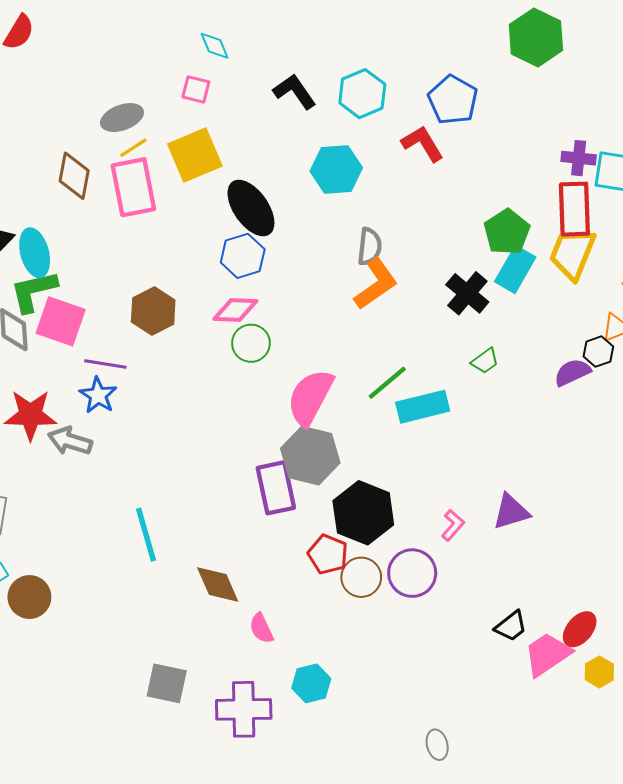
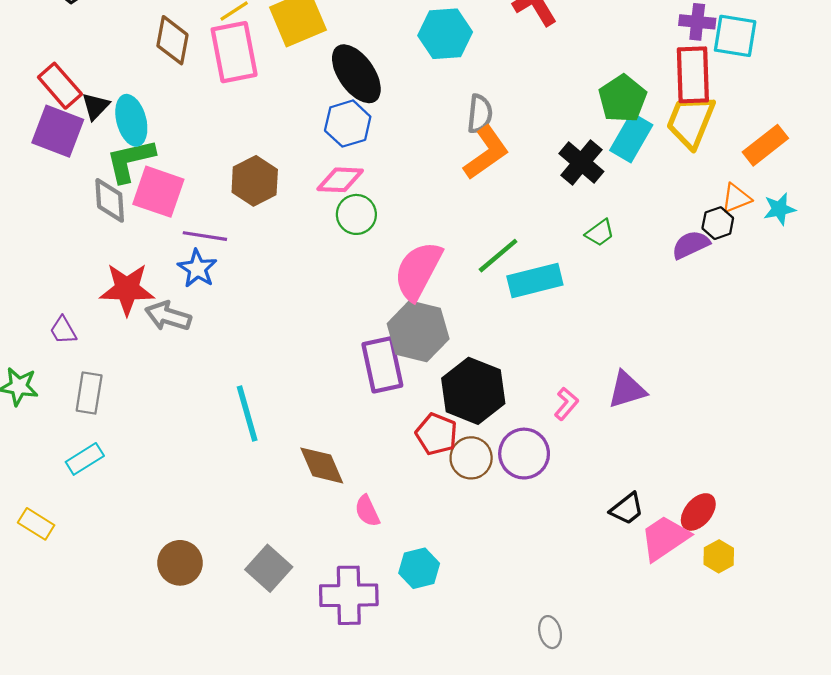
brown circle: (29, 597) -> (180, 563), moved
gray square: (167, 683) -> (269, 568), turned 30

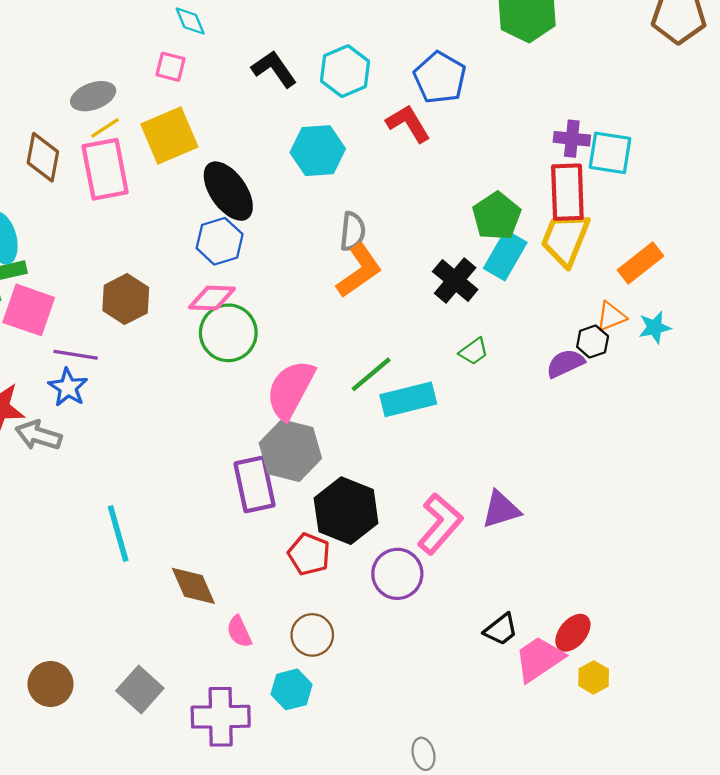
green circle: (356, 214) -> (228, 333), size x1.4
pink L-shape: (566, 404) -> (440, 524), size x1.8
brown circle: (471, 458) -> (312, 635), moved

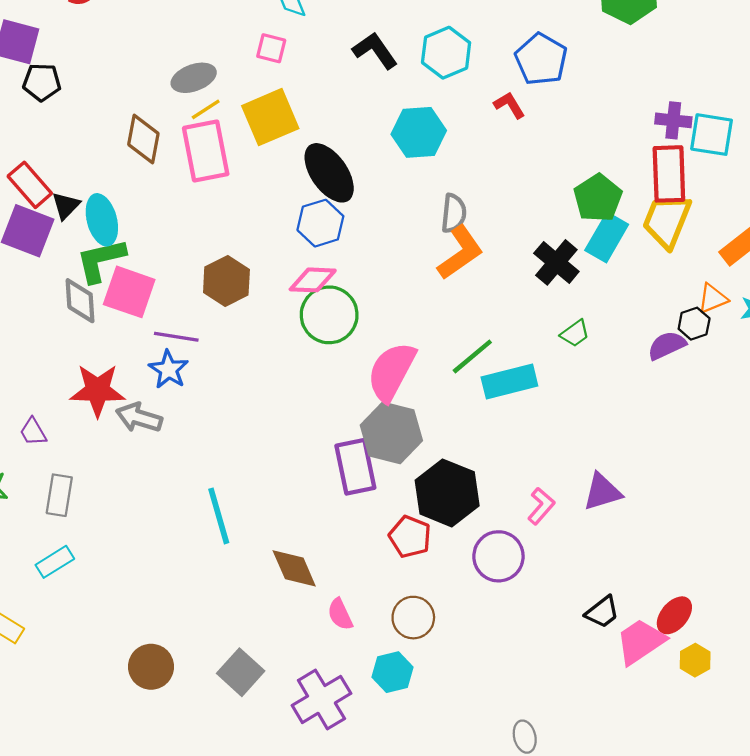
red L-shape: (408, 123) -> (509, 105), size x0.7
pink L-shape: (440, 524) -> (541, 506), size x0.6
purple cross: (221, 717) -> (321, 699), turned -30

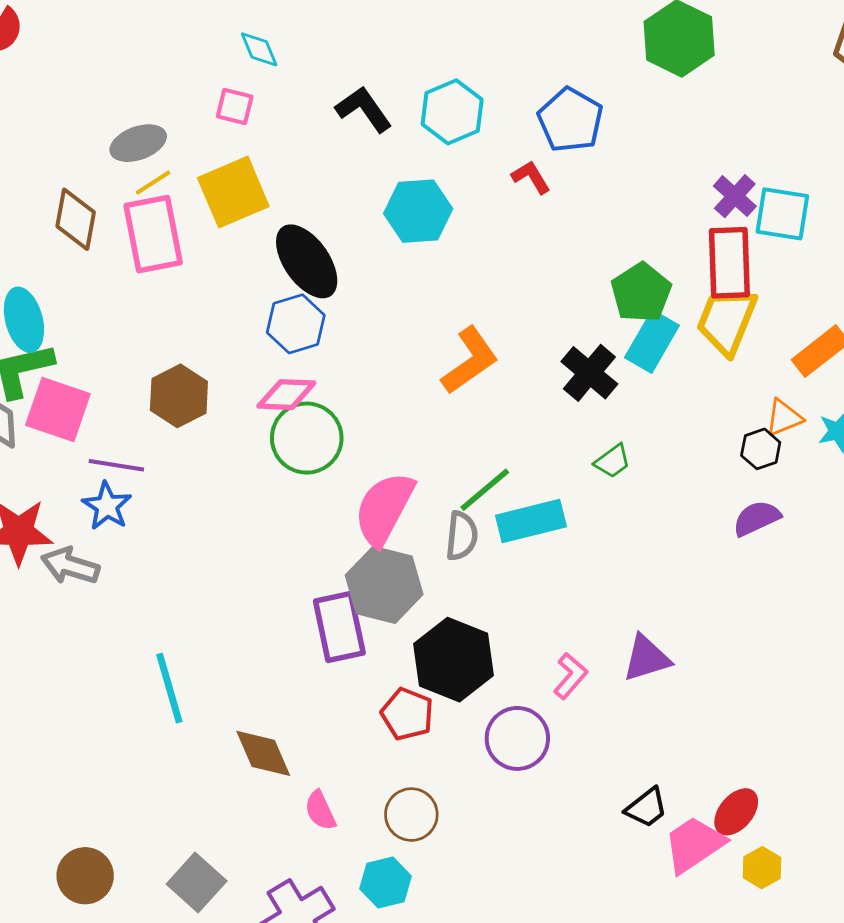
purple cross: (673, 120) -> (735, 196), turned 36
gray semicircle: (454, 213) -> (462, 536), moved
purple semicircle: (667, 345) -> (757, 518), moved

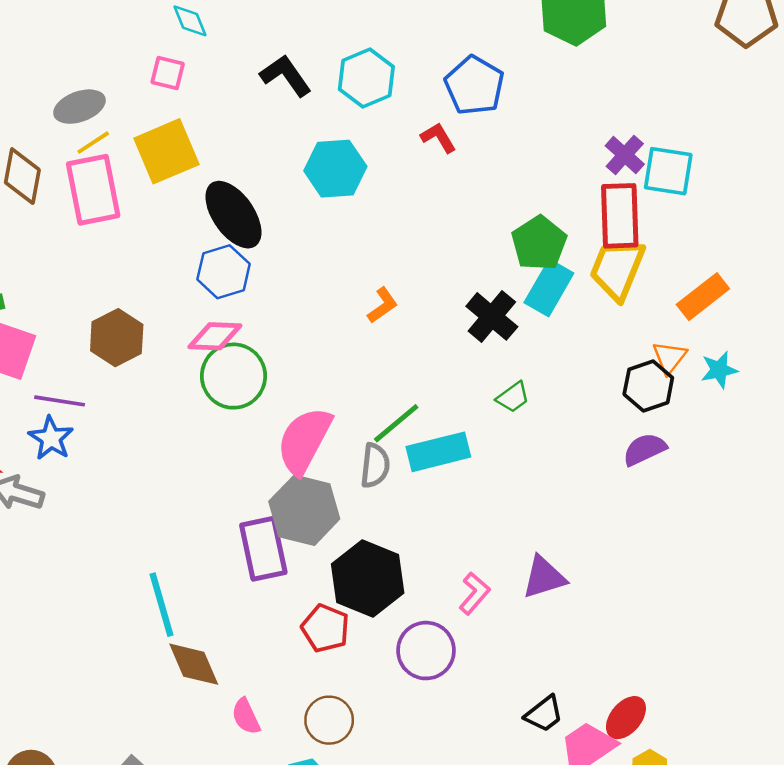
orange L-shape: (470, 361) -> (383, 305), size x0.6
orange triangle: (784, 418) -> (669, 357), turned -30
black hexagon: (761, 449) -> (648, 386), size x1.4
cyan line: (169, 688) -> (161, 605), moved

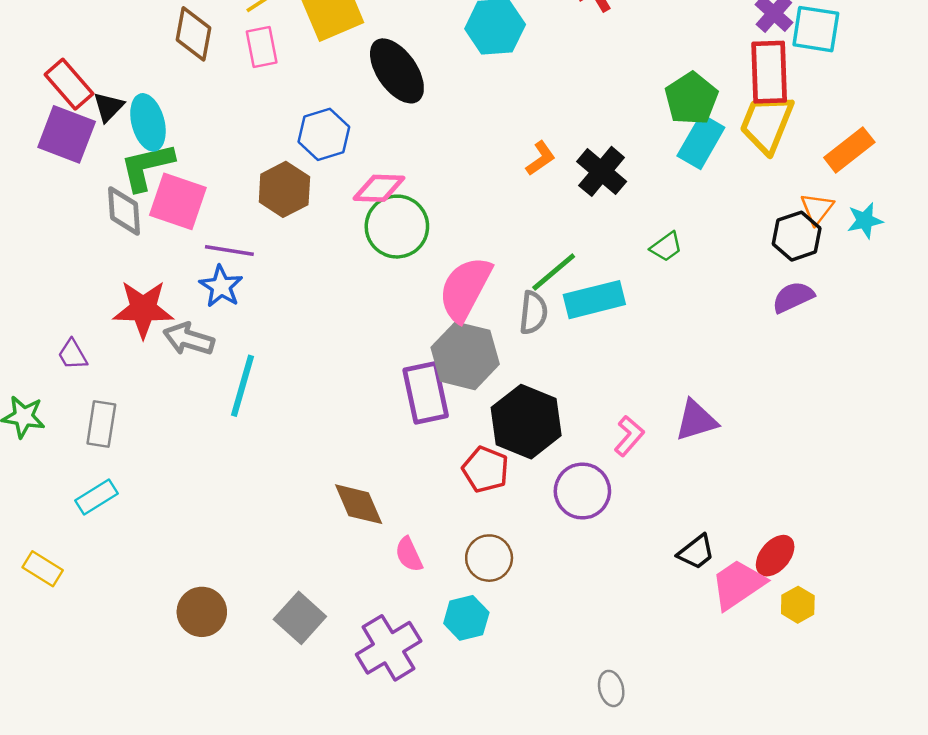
pink rectangle: (93, 190) -> (262, 47), size x0.6
blue hexagon: (224, 272) -> (324, 134), moved
black cross: (492, 316) -> (602, 171), moved
cyan line: (161, 605) -> (243, 386), moved, turned 32

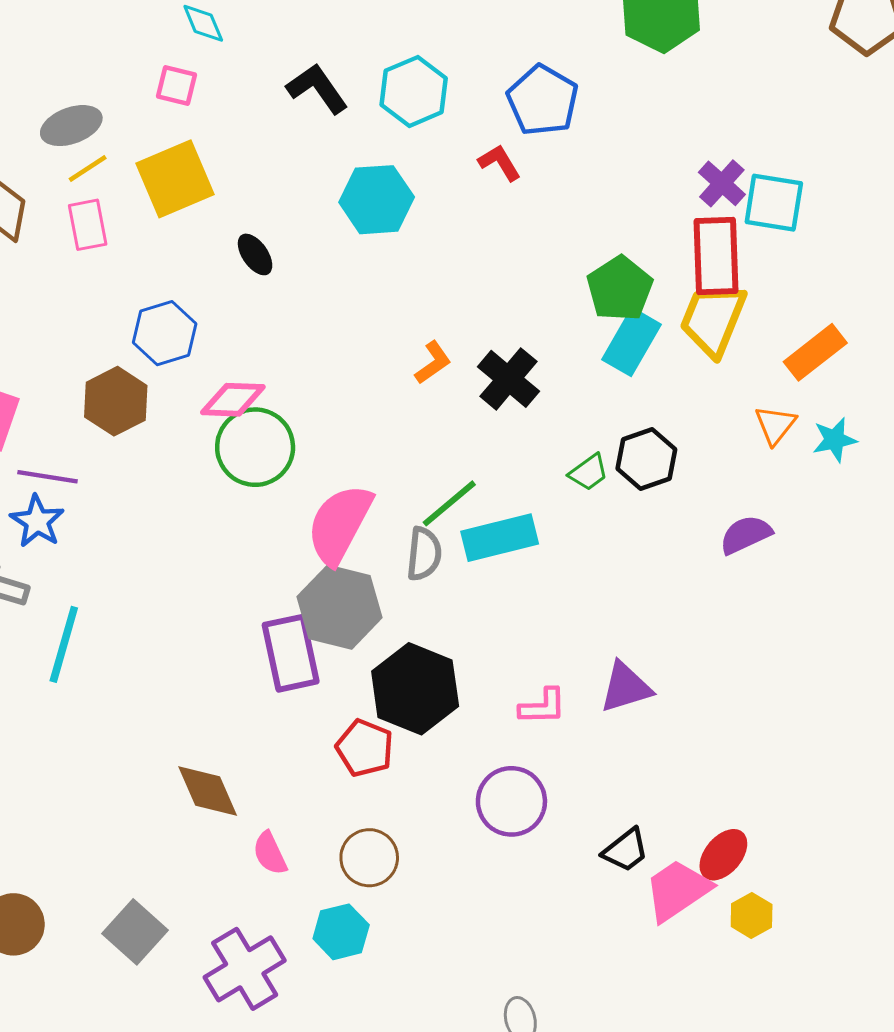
black ellipse: (397, 71) -> (255, 254), size x0.5
black hexagon: (797, 236) -> (646, 459), moved
pink L-shape: (629, 436) -> (543, 707), turned 48
purple circle: (582, 491) -> (511, 801), moved

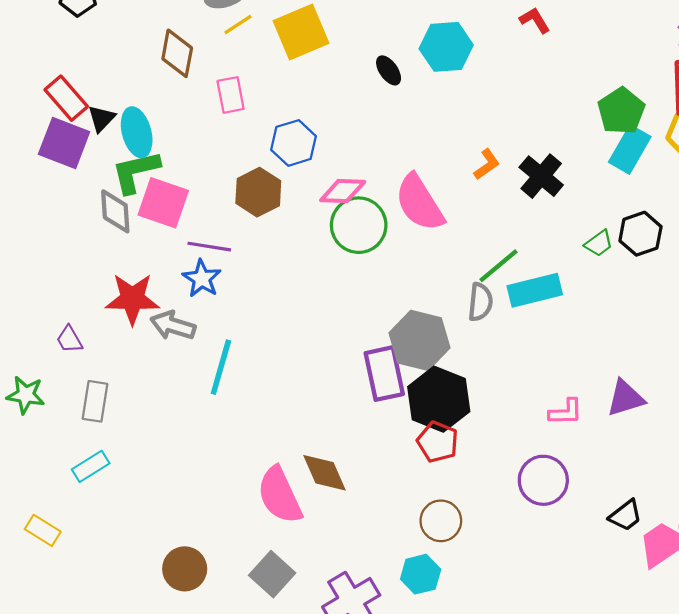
pink rectangle: (88, 225) -> (231, 95), moved
black ellipse: (255, 254) -> (389, 70), moved
pink semicircle: (340, 524) -> (419, 203), moved, turned -60
black hexagon: (415, 689) -> (439, 399), moved
pink semicircle: (270, 853) -> (280, 495), moved, size x1.8

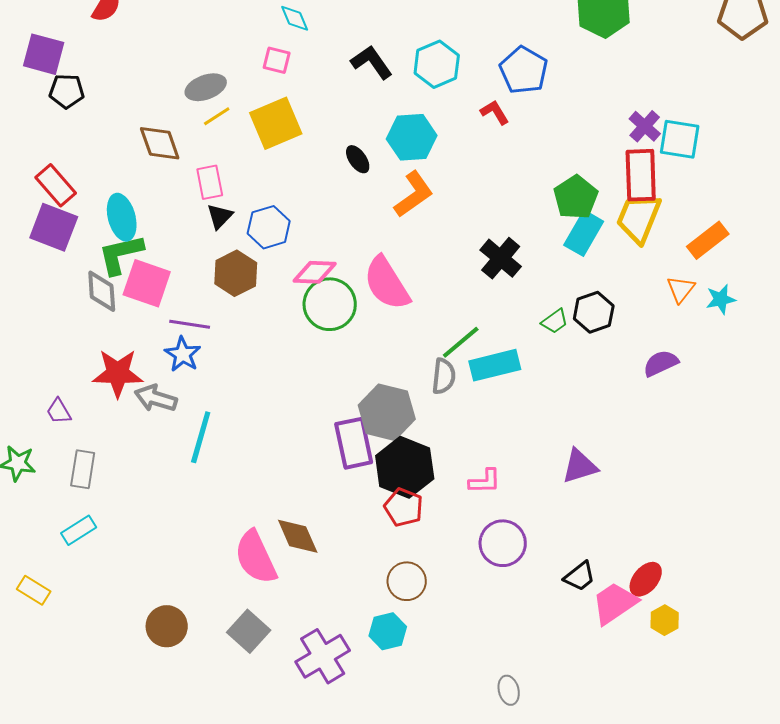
brown diamond: (177, 53) -> (160, 143), turned -30
black triangle: (101, 118) -> (220, 216), moved
orange L-shape: (487, 164) -> (414, 194), moved, size x1.6
pink L-shape: (566, 412) -> (485, 481), moved

